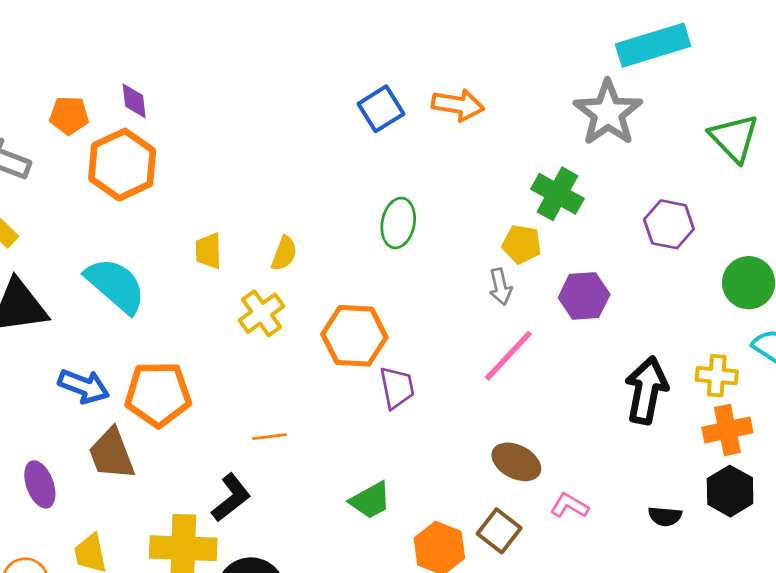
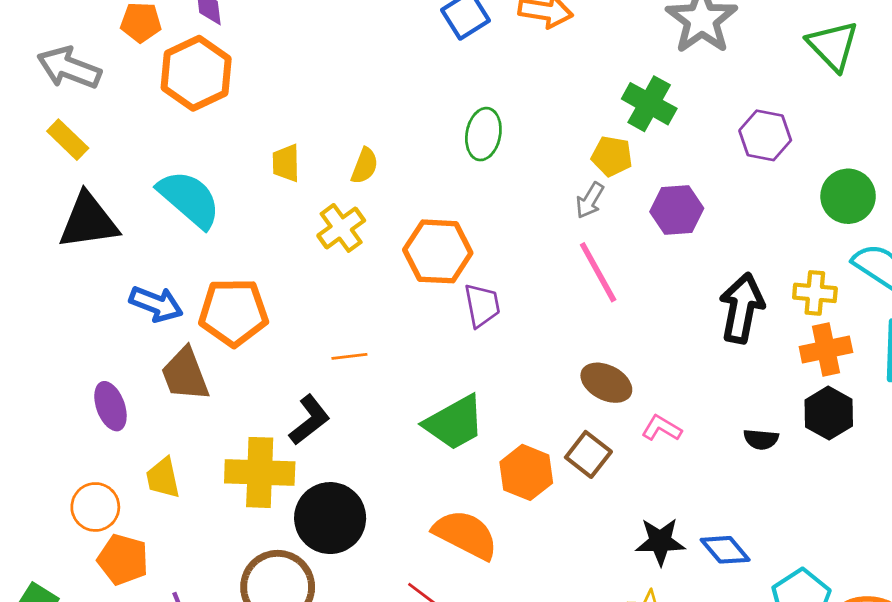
gray arrow: (500, 287) -> (590, 200), turned 44
pink line: (508, 356) -> (598, 272), turned -72
green trapezoid: (370, 500) -> (454, 423), size x1.4

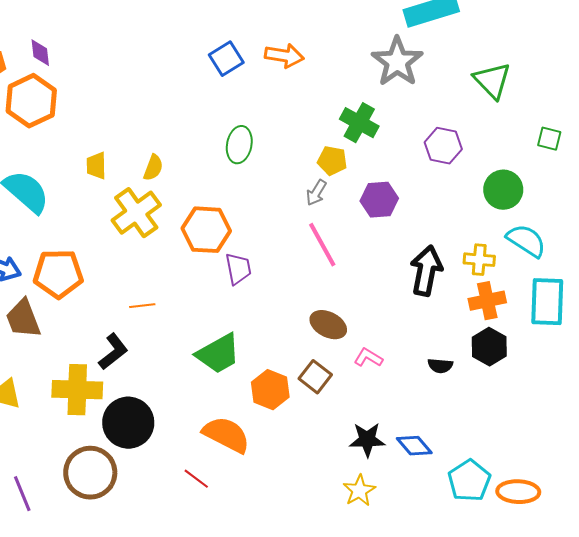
yellow cross: (341, 228) -> (136, 213), size x1.4

